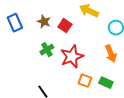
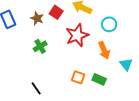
red square: (65, 26) -> (56, 12), moved
red star: (72, 57) -> (77, 35), moved

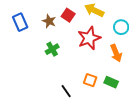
black line: (36, 88) -> (66, 91), moved

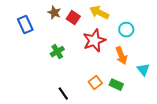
brown star: (49, 21) -> (54, 13), moved
orange square: (90, 80) -> (95, 83), turned 32
black line: (66, 91) -> (63, 94), moved

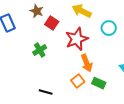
red square: (73, 18) -> (52, 23), moved
orange arrow: (121, 56) -> (87, 63), moved
black line: (63, 94) -> (46, 92), turned -40

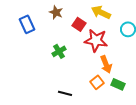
red square: (52, 23) -> (79, 24), moved
red star: (77, 39) -> (96, 40), turned 30

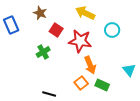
red square: (79, 24) -> (56, 30), moved

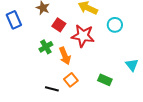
orange arrow: (90, 65) -> (65, 56), moved
orange square: (81, 83) -> (71, 80), moved

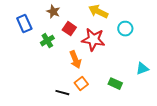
green cross: (46, 47) -> (47, 41), moved
cyan triangle: (132, 65) -> (142, 69), turned 48

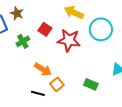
brown star: (53, 12) -> (17, 13), moved
cyan circle: (125, 29) -> (101, 29), size x1.5
orange arrow: (75, 60) -> (43, 69), moved, turned -36

